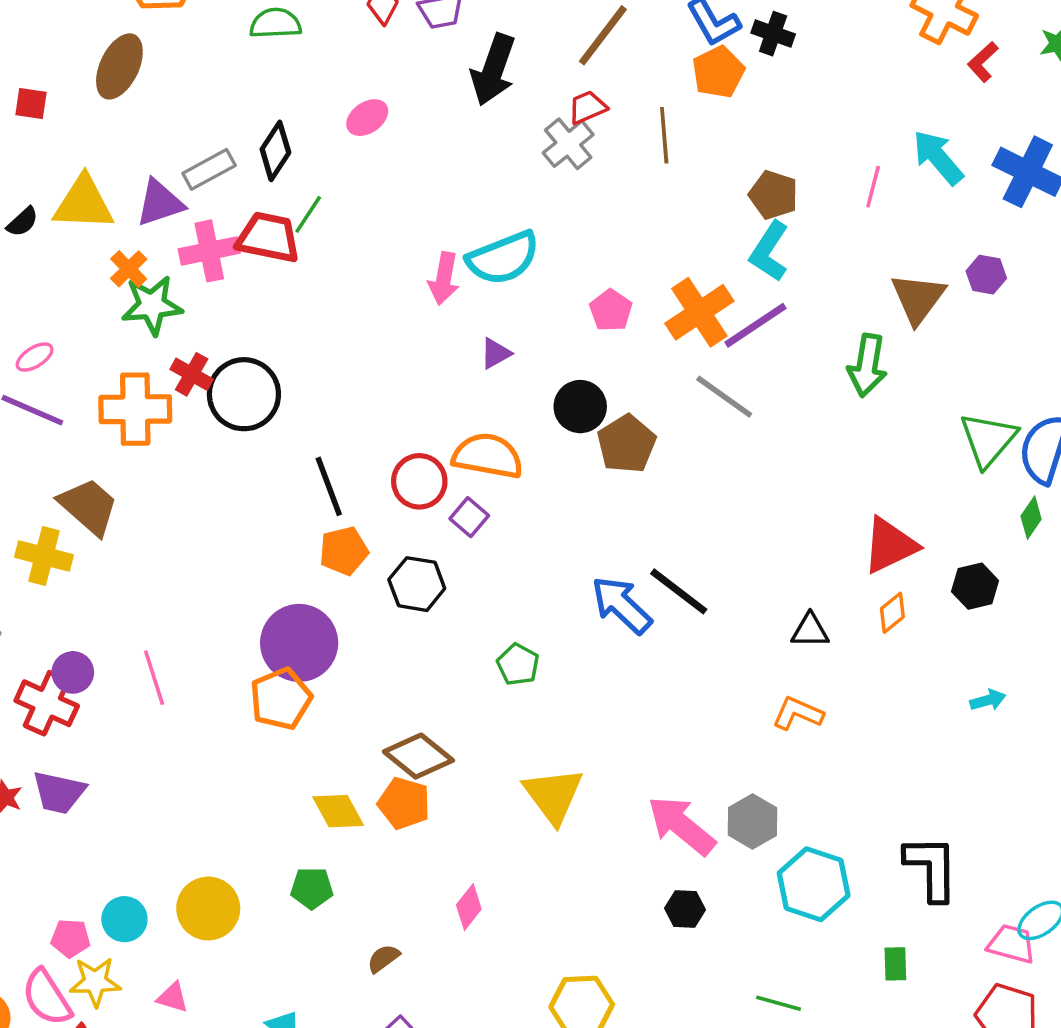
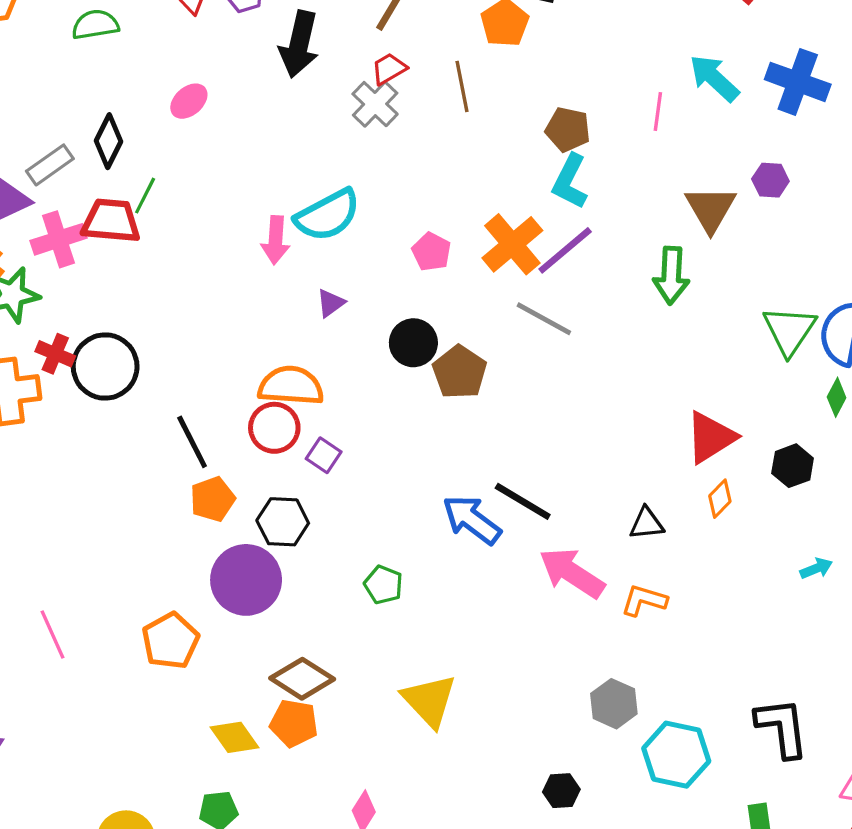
orange semicircle: (488, 456) -> (291, 386), moved
purple circle: (299, 643) -> (246, 580), moved
pink arrow: (681, 826) -> (572, 573), moved

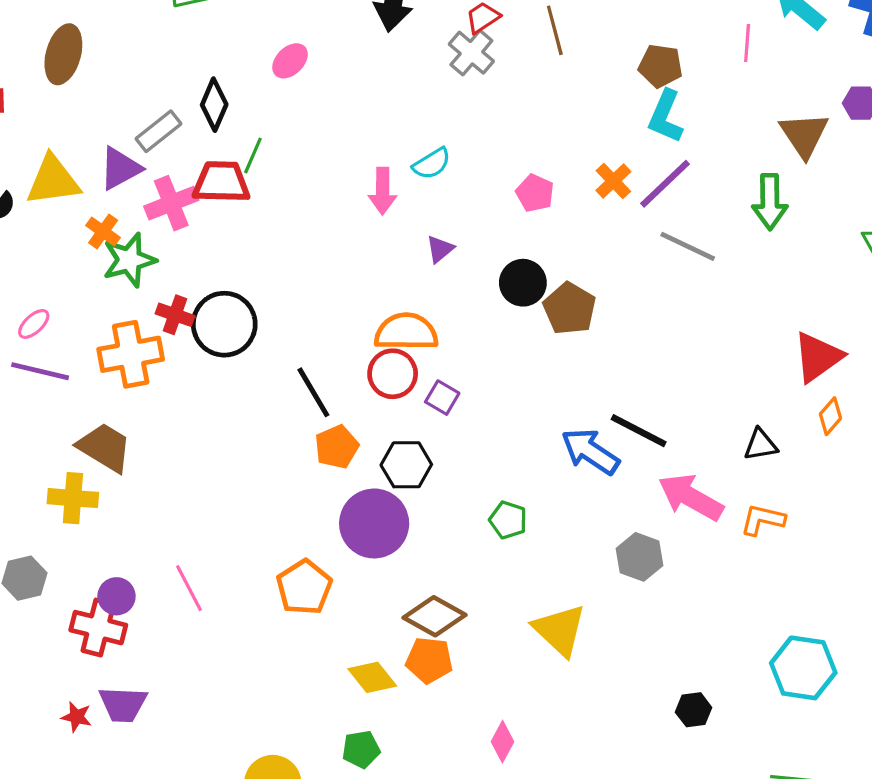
cyan semicircle: (328, 215) -> (432, 164), size x0.6
orange cross: (512, 244) -> (613, 181), size x0.6
gray line: (544, 319) -> (688, 246), moved
gray hexagon: (614, 704) -> (640, 557), moved

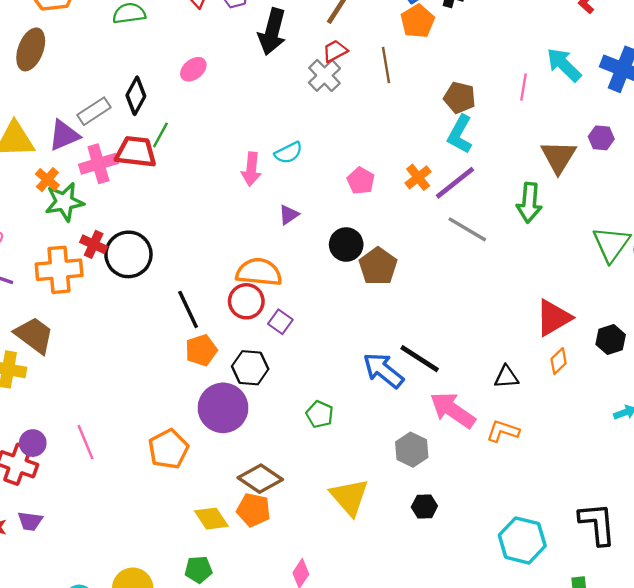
purple trapezoid: (123, 704) -> (30, 521), size x0.7
black hexagon: (694, 710) -> (424, 507), moved

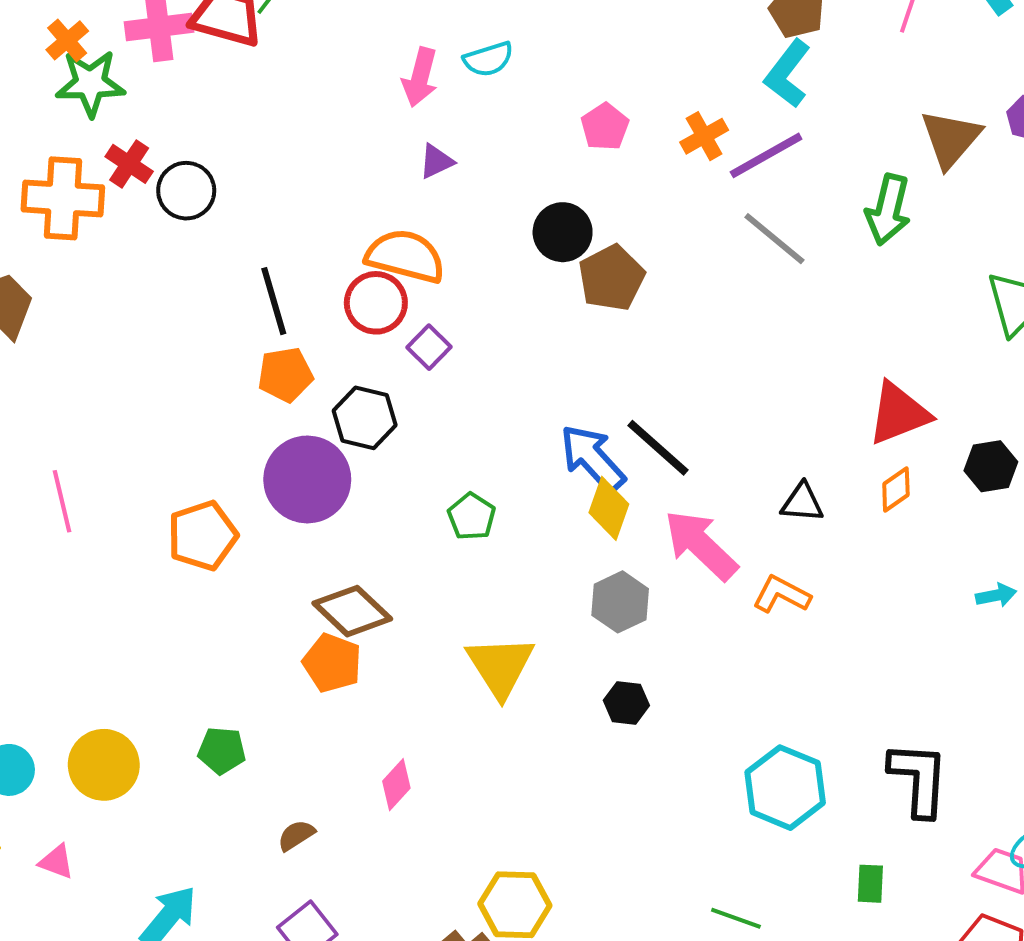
purple triangle: (289, 215) -> (436, 161), moved
black circle: (128, 254) -> (186, 191), size x0.7
yellow diamond: (211, 519) -> (609, 508), moved, turned 44

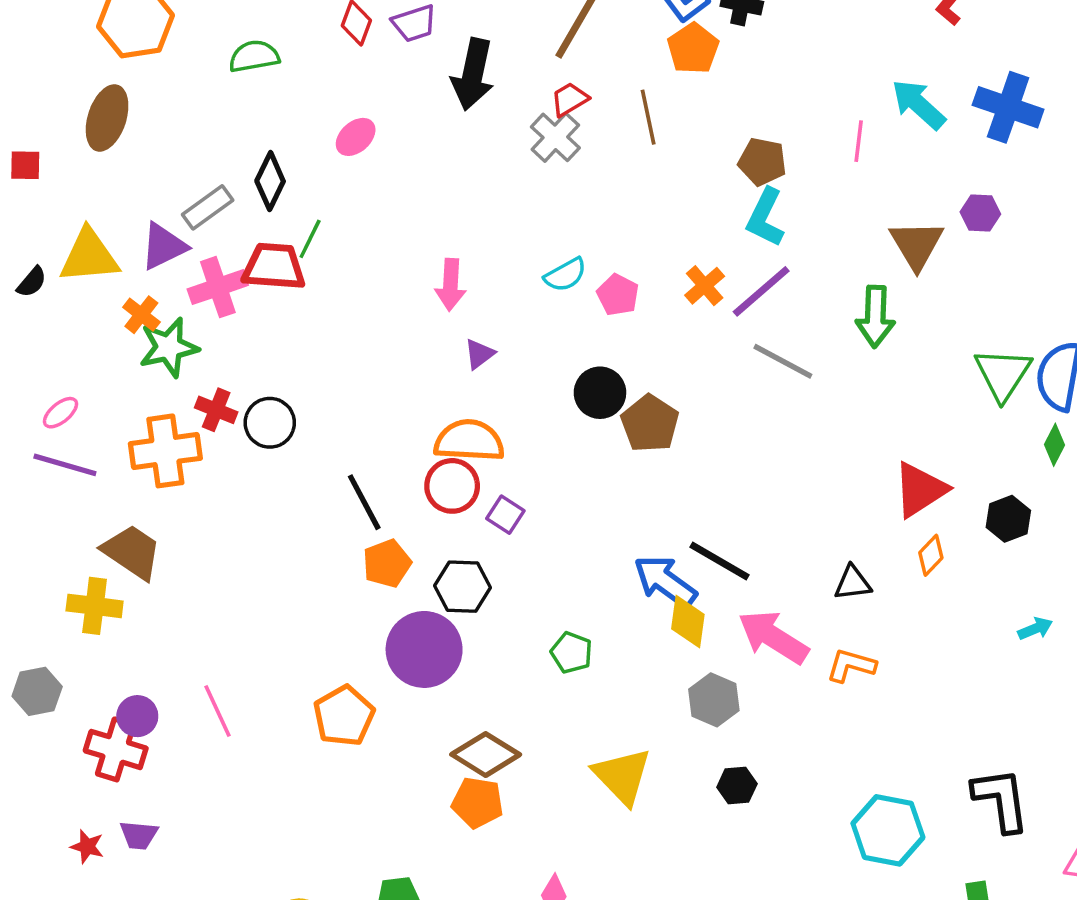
cyan semicircle: (488, 59) -> (565, 275), moved

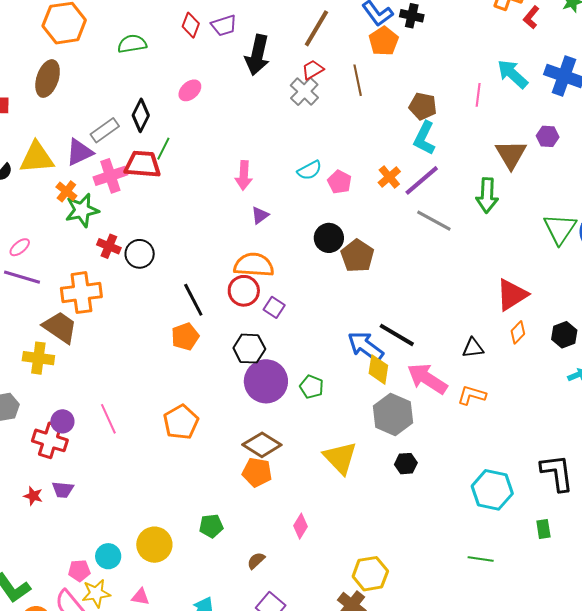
orange cross: (165, 451) -> (81, 293), moved
black hexagon: (1008, 519) -> (564, 335), moved
orange pentagon: (387, 563) -> (185, 337), moved
purple circle: (424, 649) -> (266, 381), moved
gray hexagon: (714, 700) -> (393, 414), size x1.4

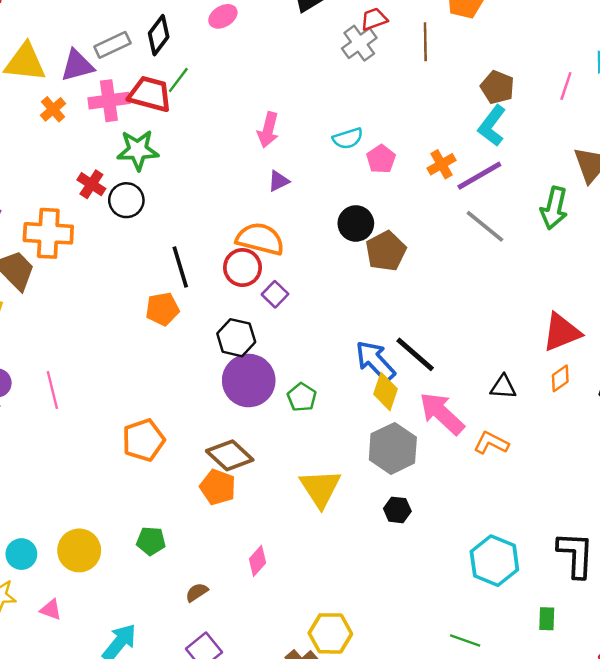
green star: (82, 210) -> (138, 150), moved
orange pentagon: (181, 422) -> (143, 440), moved

